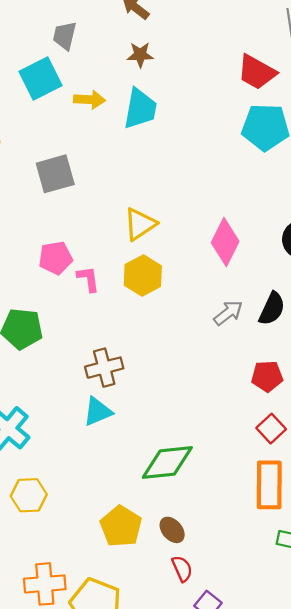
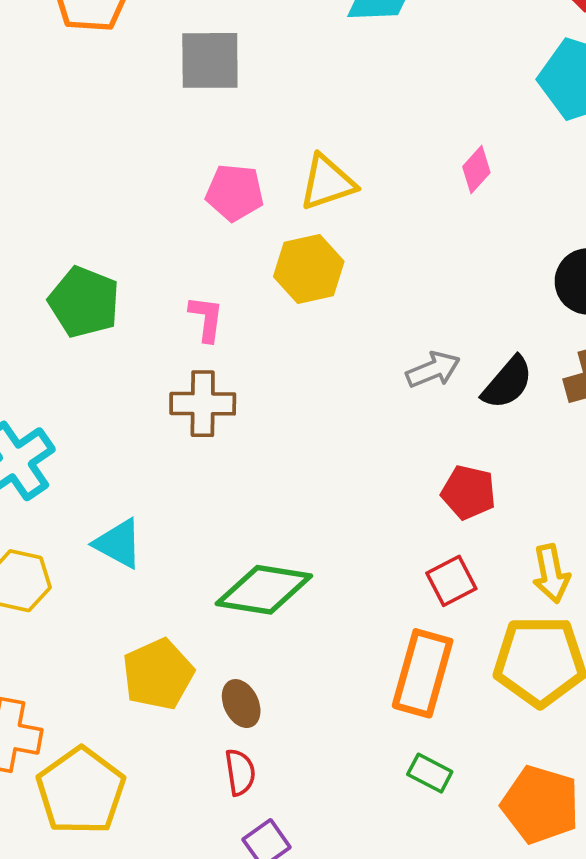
pink diamond: (225, 242) -> (476, 170), moved, size x0.6
pink pentagon: (56, 258) -> (235, 193), moved
pink L-shape: (88, 279) -> (206, 319), moved
cyan triangle: (98, 412) -> (118, 544), moved, turned 36

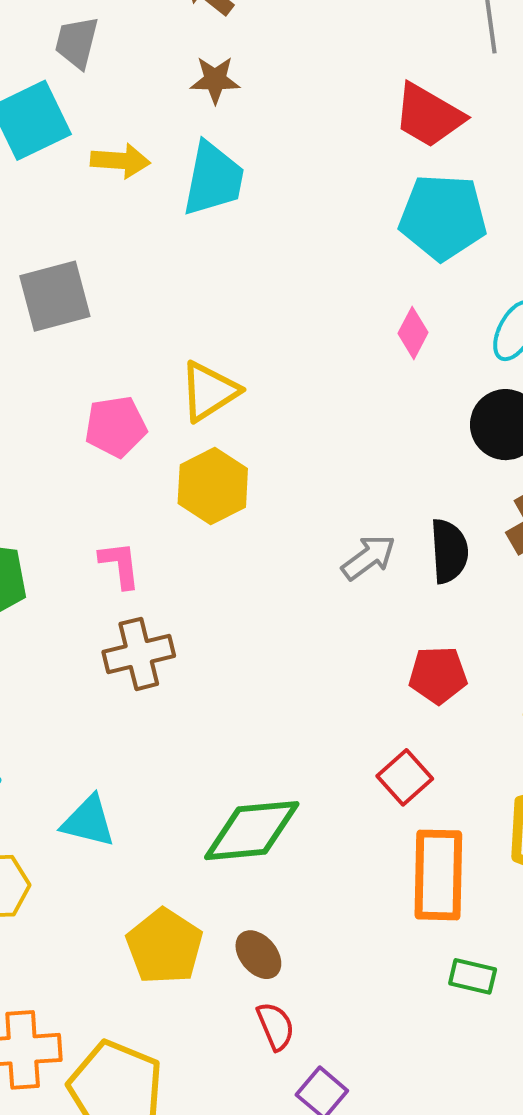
pink diamond: (476, 170) -> (413, 333), moved
black semicircle: (507, 383) -> (449, 551), turned -30
red square: (451, 581) -> (405, 777), moved

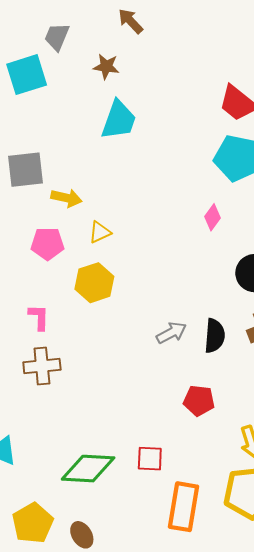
brown star: (215, 80) -> (106, 67), moved
yellow arrow: (120, 161) -> (66, 198), moved
yellow triangle: (209, 391) -> (100, 232), size x0.7
red square: (405, 777) -> (150, 459), moved, turned 36

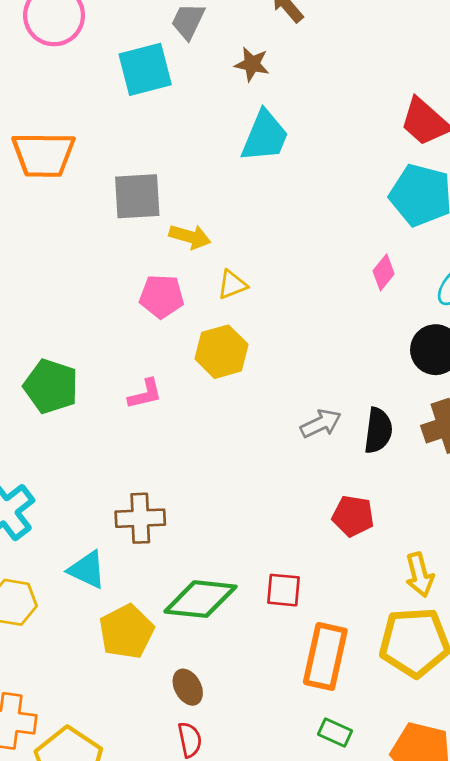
pink L-shape: (39, 317) -> (145, 394), turned 72
brown cross: (42, 366) -> (140, 518), moved
yellow pentagon: (33, 523) -> (126, 632), moved

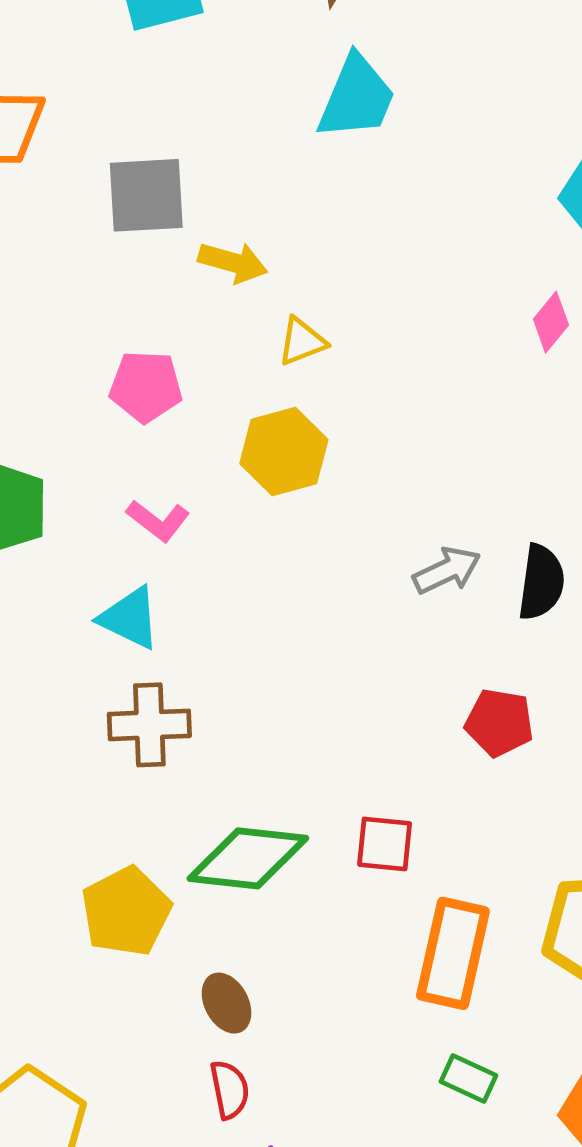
pink pentagon: (162, 296) -> (146, 387), moved
pink L-shape: (145, 394) -> (158, 521), turned 51
cyan triangle: (87, 570) -> (130, 618), moved

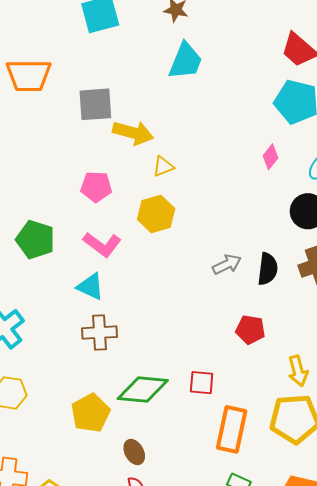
yellow arrow: (233, 262) -> (133, 133), size x1.4
pink L-shape: (158, 521) -> (102, 244), size x1.4

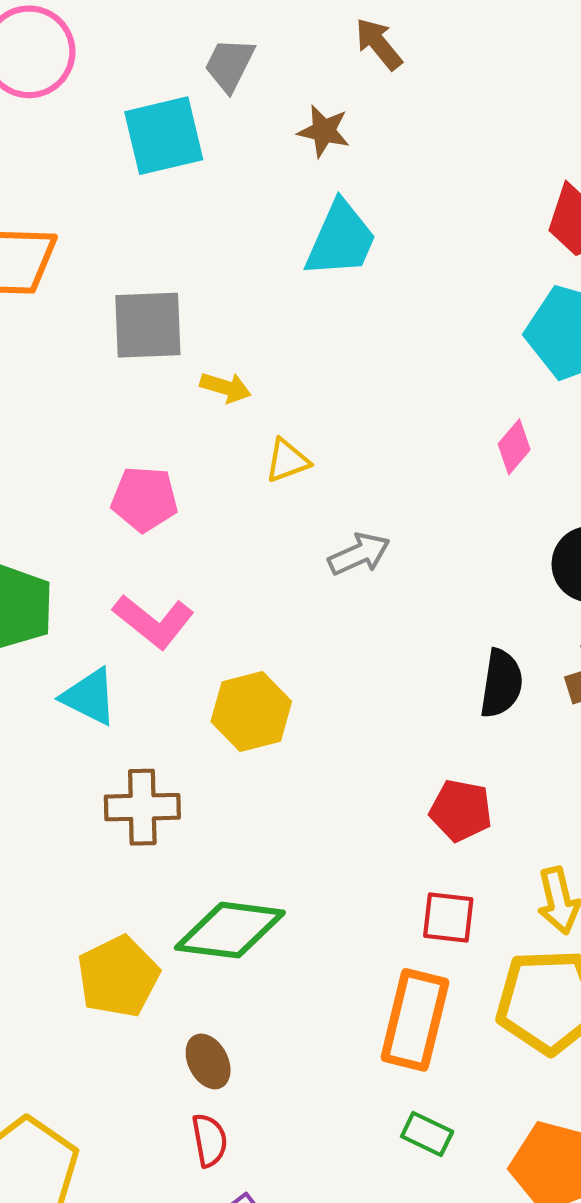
yellow arrow: (133, 133) -> (226, 387), size x0.6
yellow hexagon: (156, 214) -> (251, 711), moved
gray arrow: (227, 264) -> (359, 554), moved
cyan triangle: (90, 287) -> (89, 697), moved
red square: (202, 383) -> (448, 917), moved

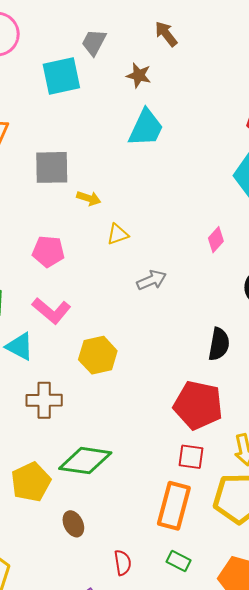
pink diamond: (514, 447) -> (216, 240), moved
red pentagon: (461, 811) -> (198, 405), size x1.6
red semicircle: (209, 1140) -> (123, 563), moved

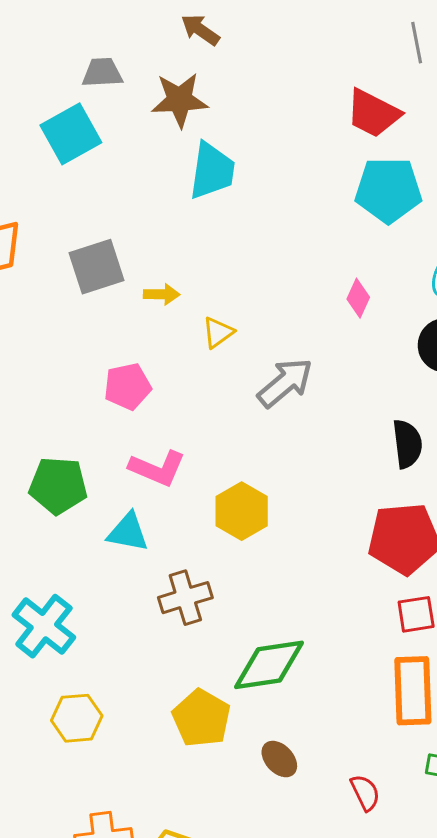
gray trapezoid: (94, 42) -> (102, 73), turned 76
brown star: (139, 75) -> (180, 100), size x1.5
gray arrow: (152, 280) -> (285, 383), size x1.4

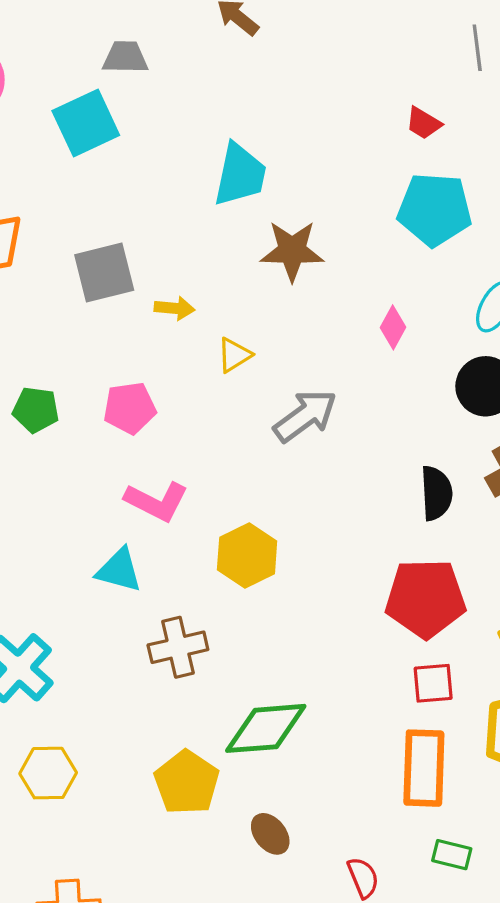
brown star: (180, 100) -> (292, 251), moved
red trapezoid: (373, 113) -> (423, 123), size x0.6
green pentagon: (58, 485) -> (36, 410), moved, size x0.7

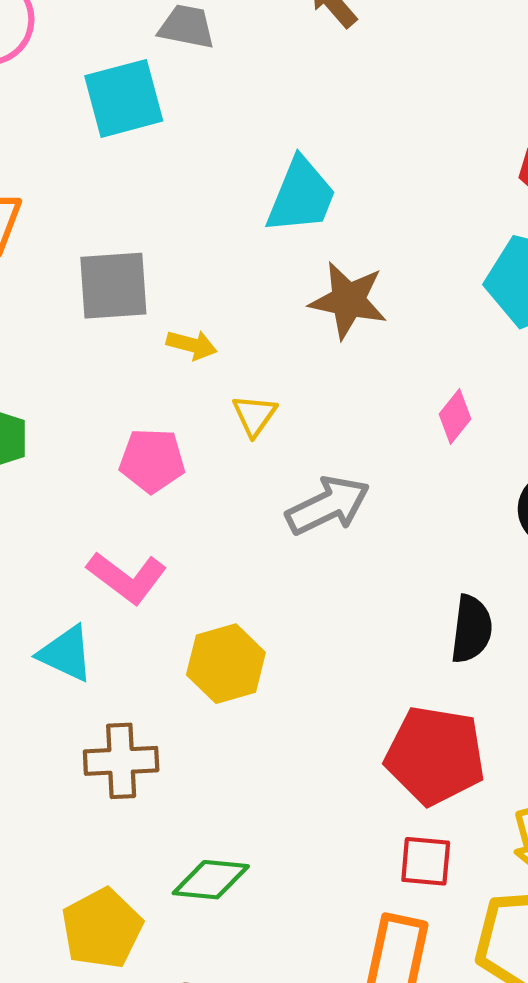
yellow triangle: (234, 355) -> (254, 415), turned -33
pink pentagon: (130, 408) -> (152, 461), moved
green diamond: (266, 728) -> (211, 880), size x0.7

